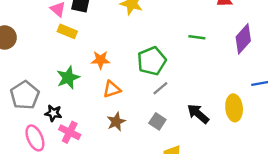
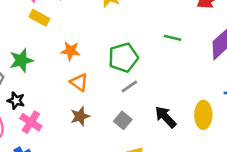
green star: (68, 78) -> (21, 60), moved
orange triangle: (112, 89) -> (79, 82), turned 48

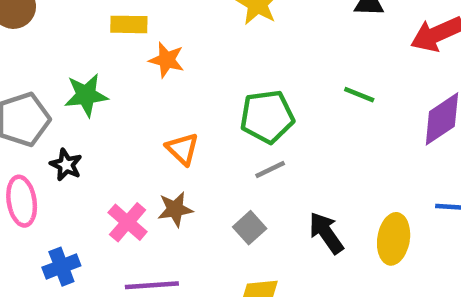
yellow rectangle: (39, 18) -> (129, 24), turned -36
orange star: (71, 51) -> (167, 60), moved
pink cross: (31, 122) -> (128, 222), moved

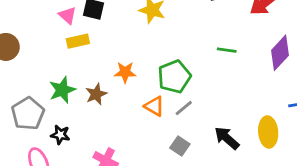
orange star: (167, 60) -> (125, 72), moved
orange triangle: (182, 149) -> (154, 106), moved
brown star: (175, 209) -> (96, 94), moved

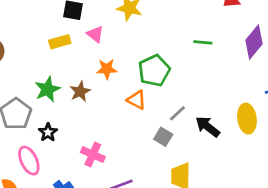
pink triangle: (67, 15) -> (95, 34), moved
gray line: (184, 108) -> (177, 113), moved
black star: (60, 135) -> (48, 132), turned 30

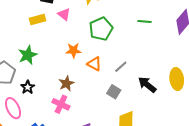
orange star: (107, 69) -> (73, 50), moved
green pentagon: (154, 71) -> (101, 29), moved
brown star: (80, 92) -> (66, 83), moved
gray line: (177, 113) -> (121, 67), moved

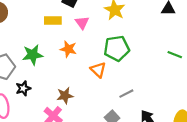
green line: (144, 22) -> (175, 55), moved
orange star: (73, 50) -> (68, 49), moved
orange triangle: (94, 64) -> (98, 70), moved

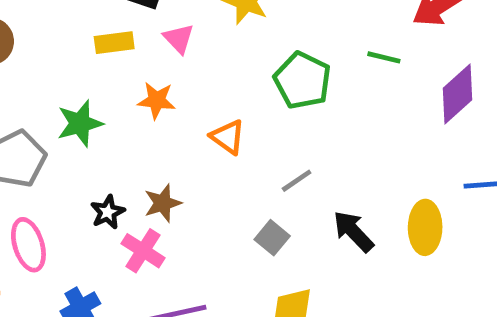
green pentagon: (117, 48) -> (302, 80), moved, turned -30
green line: (175, 55) -> (384, 57), moved
black star: (23, 88) -> (108, 212), moved

